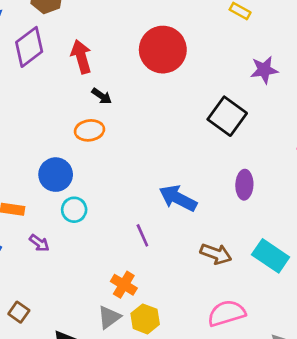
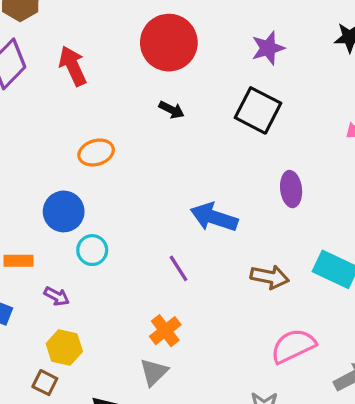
purple star: (264, 70) -> (268, 48), moved
black arrow: (102, 96) -> (172, 110), moved
orange cross: (124, 285) -> (165, 331), turned 30
yellow hexagon: (145, 319) -> (64, 348), moved

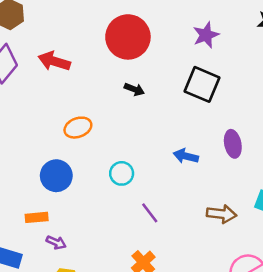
red arrow: (73, 66) -> (54, 61), turned -44
blue arrow: (214, 217) -> (186, 156), moved, size x0.7
cyan circle: (92, 250) -> (122, 173), moved
orange rectangle: (18, 261) -> (37, 217), moved

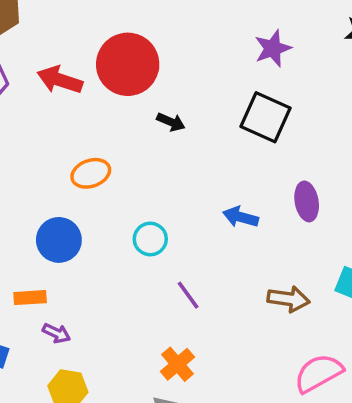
red circle: (128, 37) -> (128, 64), moved

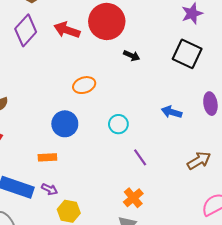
brown arrow: (289, 299) -> (199, 161), turned -40
purple arrow: (56, 333) -> (49, 189), moved

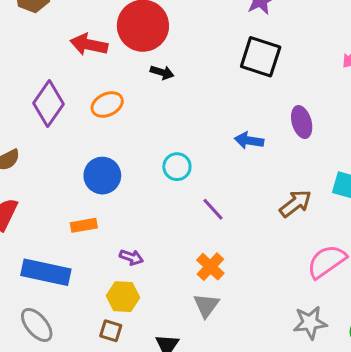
purple diamond: (26, 30) -> (48, 104), moved
black arrow: (132, 56) -> (162, 72), moved
orange ellipse: (84, 85) -> (107, 105), moved
purple arrow: (49, 189) -> (131, 257), moved

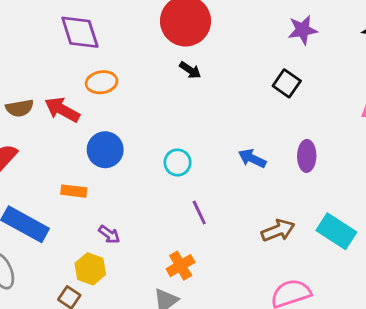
red arrow: (89, 44) -> (62, 110), moved
black square: (261, 57) -> (287, 83), size x0.7
purple diamond: (48, 104) -> (80, 32), moved, turned -69
orange ellipse: (107, 105) -> (102, 82), moved

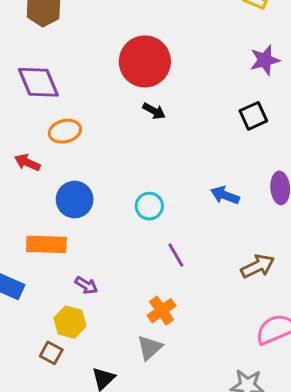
black square: (287, 83) -> (253, 116), turned 36
red arrow: (62, 110) -> (27, 163), size x0.7
orange rectangle: (74, 191) -> (46, 244), size x1.5

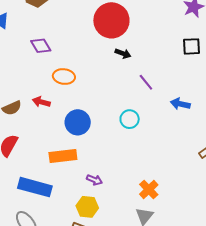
purple diamond: (38, 82) -> (41, 46), size x0.7
black square: (253, 116) -> (192, 46), turned 30
orange ellipse: (65, 131) -> (64, 77), turned 30
purple line: (176, 255) -> (146, 82), moved

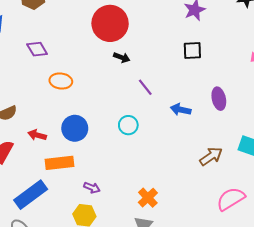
red arrow: (41, 102) -> (37, 135), moved
blue rectangle: (35, 187) -> (31, 195), turned -52

